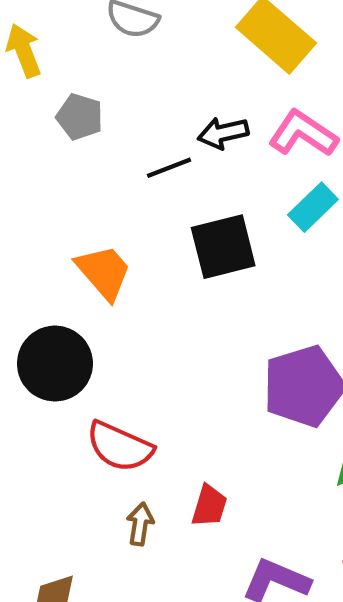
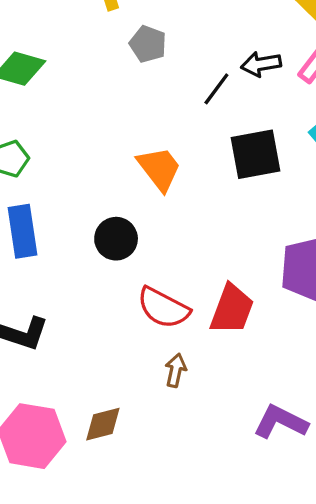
black line: (169, 168) -> (216, 89), turned -36
black circle: (55, 364) -> (116, 239), size x0.7
red trapezoid: (209, 506) -> (232, 309), moved, size x1.5

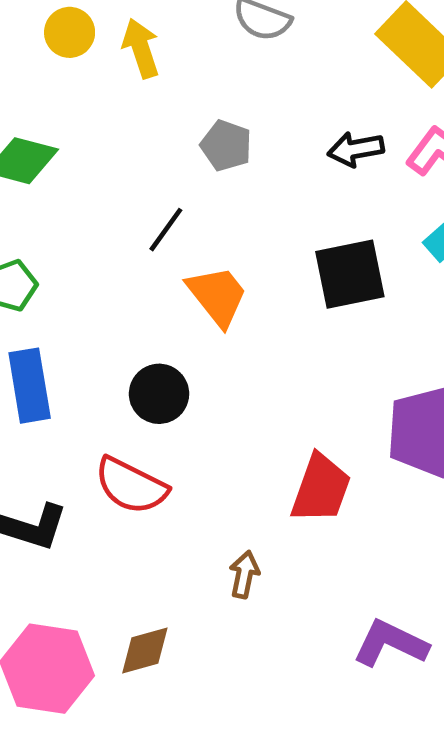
gray pentagon: (148, 44) -> (226, 146), moved
black line: (216, 89) -> (166, 230), moved
red semicircle: (163, 308) -> (131, 486), moved

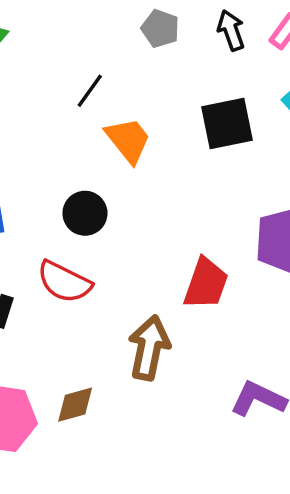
gray pentagon: (226, 146) -> (160, 29), moved
black arrow: (356, 149) -> (231, 30), turned 81
brown arrow: (244, 574) -> (149, 348), size x1.8

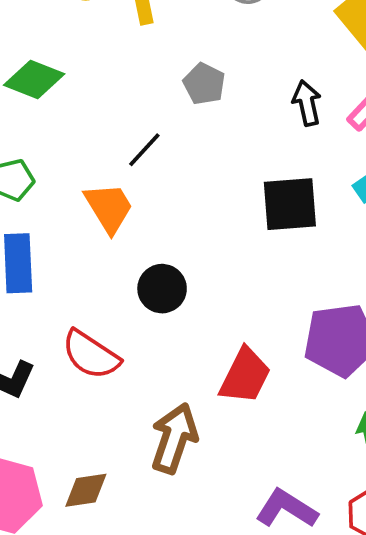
gray pentagon: (160, 29) -> (204, 84), moved
orange trapezoid: (128, 140) -> (109, 208), moved
black circle: (85, 213) -> (162, 289), moved

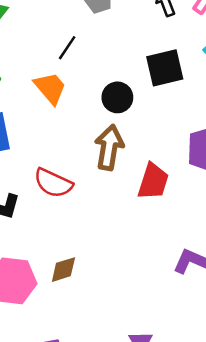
black circle: (162, 289) -> (117, 97), moved
brown arrow: (174, 438) -> (109, 147), moved

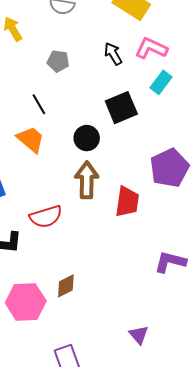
black line: (67, 48) -> (39, 104), turned -55
red semicircle: (53, 183) -> (46, 217), turned -32

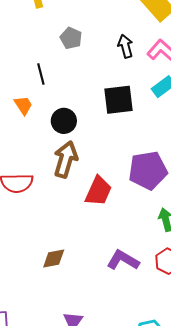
black circle: (87, 138) -> (64, 121), moved
orange trapezoid: (31, 139) -> (23, 105), size x0.7
brown diamond: (66, 286) -> (54, 259), moved

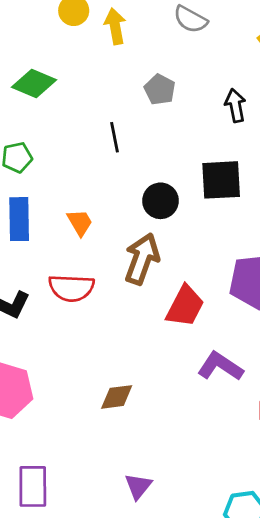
orange trapezoid: (23, 105) -> (80, 222), moved
black circle: (64, 121) -> (160, 201), moved
purple L-shape: (123, 260) -> (220, 366), moved

